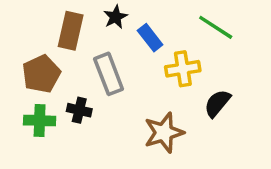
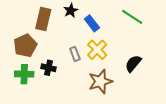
yellow cross: (183, 69) -> (97, 50), moved, turned -36
gray rectangle: (109, 74) -> (75, 54), moved, size x0.6

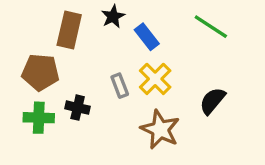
brown pentagon: (25, 46) -> (40, 72), turned 30
brown star: (100, 81) -> (160, 129), turned -30

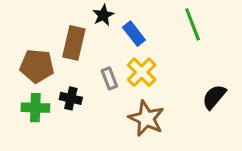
green line: (211, 27) -> (193, 24), turned 36
brown rectangle: (69, 30) -> (74, 43), moved
black semicircle: (212, 101) -> (214, 97), moved

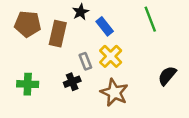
brown pentagon: (37, 66) -> (28, 24), moved
black cross: (71, 98) -> (72, 82), moved, turned -35

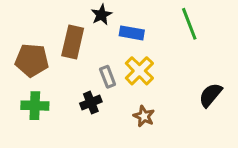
brown pentagon: (28, 24) -> (32, 60), moved
blue rectangle: (105, 26) -> (132, 33), turned -42
brown star: (114, 93) -> (144, 116), size x0.6

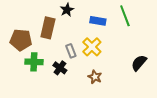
blue rectangle: (132, 33) -> (98, 21), moved
black cross: (91, 103) -> (60, 68), turned -32
green cross: (35, 106) -> (34, 62), moved

